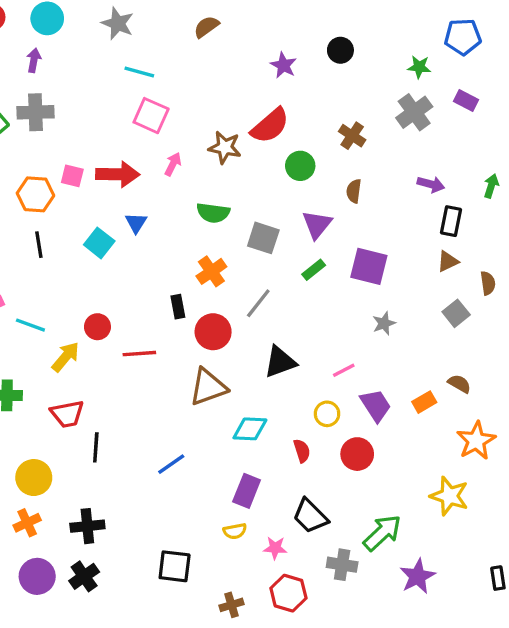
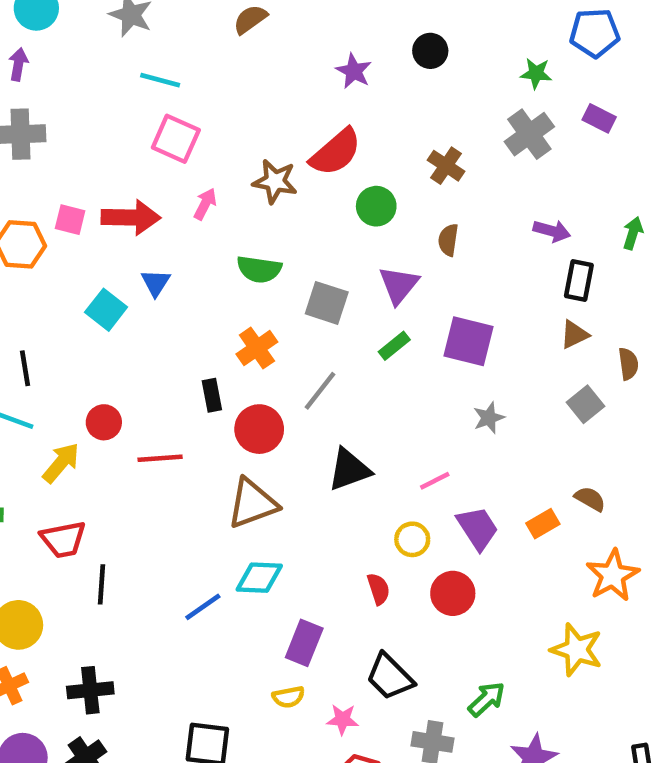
black line: (39, 245) -> (25, 368), moved
cyan diamond: (250, 429) -> (259, 578), moved
green arrow: (382, 533) -> (487, 699), size x0.7

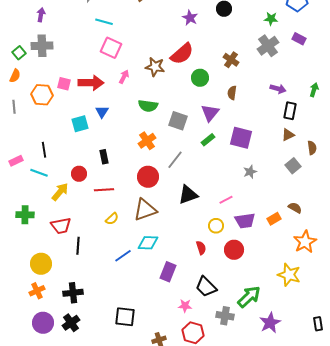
cyan square: (106, 310) -> (80, 124), turned 36
black rectangle: (212, 395) -> (104, 157), moved
purple trapezoid: (478, 528) -> (245, 221), turned 115
yellow semicircle: (288, 697) -> (112, 219), moved, turned -32
green arrow: (487, 699) -> (249, 297), size x1.4

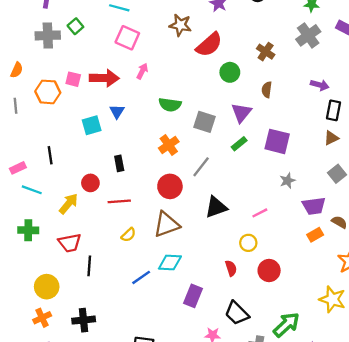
green square: (19, 53) -> (75, 26), moved
brown star: (155, 67) -> (180, 25), moved
cyan line: (39, 173) -> (32, 190), moved
purple trapezoid: (245, 221) -> (314, 206), moved

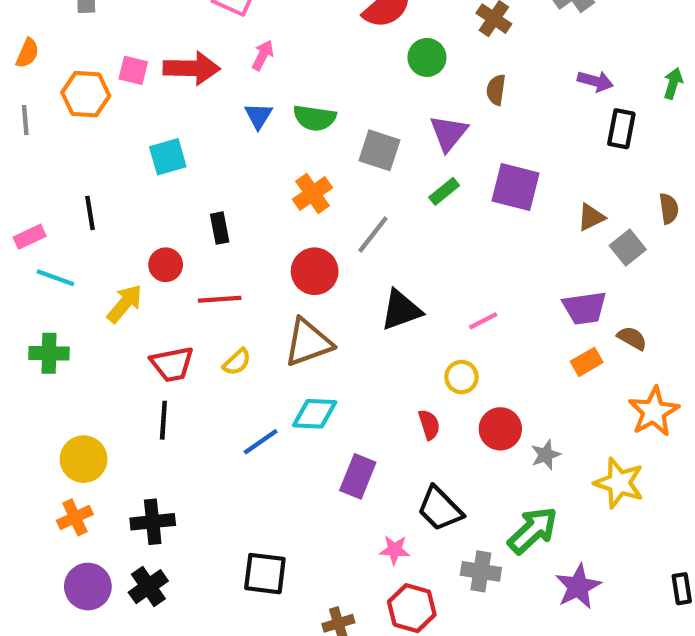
blue triangle: (117, 112) -> (258, 116), moved
brown triangle: (331, 138) -> (591, 217), moved
gray star: (287, 181) -> (546, 455), moved
red trapezoid: (70, 243) -> (172, 364), moved

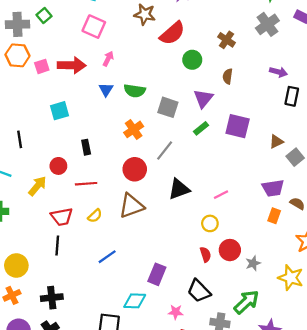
pink square: (133, 70) -> (42, 66), turned -32
orange hexagon: (86, 94) -> (17, 55), moved
orange rectangle: (587, 362) -> (274, 216), turned -40
cyan diamond: (315, 414) -> (135, 301), moved
red semicircle: (429, 425) -> (206, 254), moved

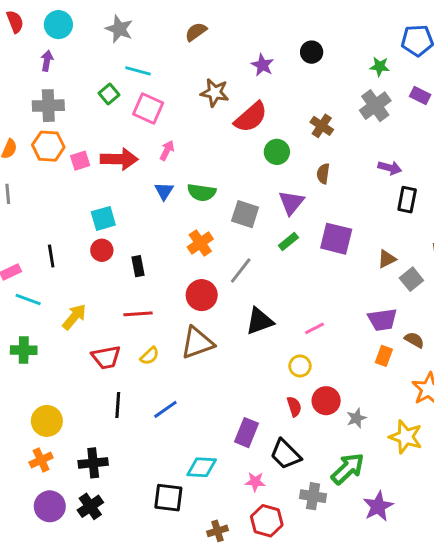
green square: (44, 16) -> (109, 94), moved
red circle: (58, 166) -> (102, 250), moved
black line: (57, 246) -> (118, 405), moved
purple rectangle: (157, 274) -> (246, 433), moved

